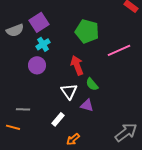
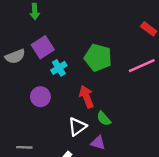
cyan cross: (43, 44) -> (59, 68), moved
pink line: (119, 50) -> (142, 66), moved
white triangle: (69, 91) -> (77, 127), turned 30

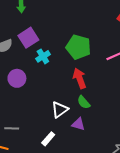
purple circle: (40, 97) -> (17, 78), moved
red arrow: (86, 97) -> (79, 78), moved

